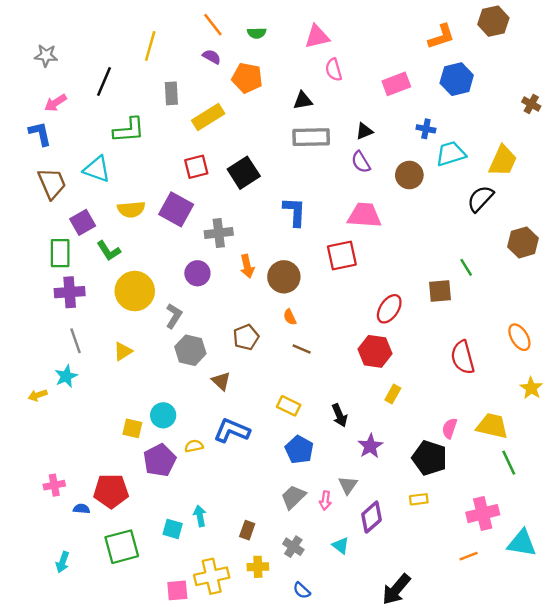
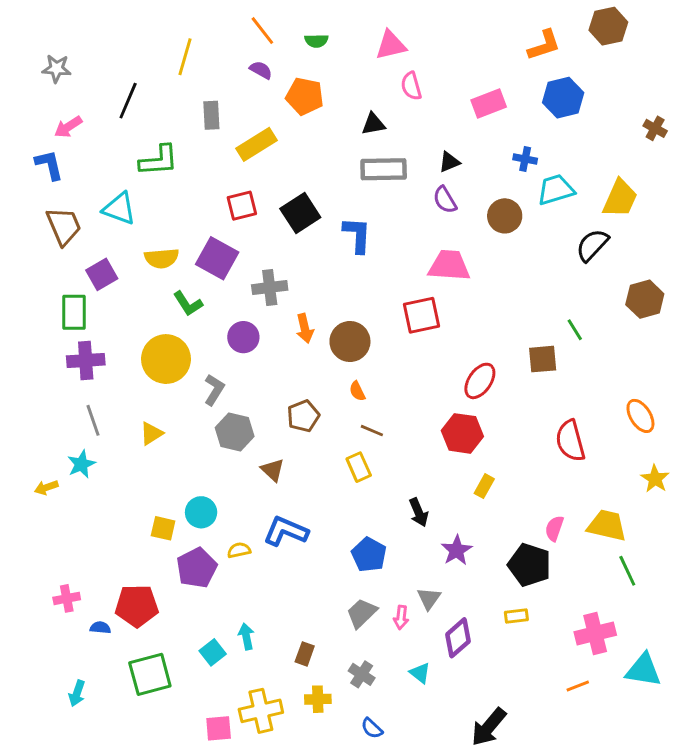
blue L-shape: (295, 212) -> (357, 235), moved
green L-shape: (109, 251) -> (188, 304), moved
yellow rectangle: (289, 406) -> (359, 467), moved, turned 40
cyan square: (173, 529) -> (213, 652), turned 36

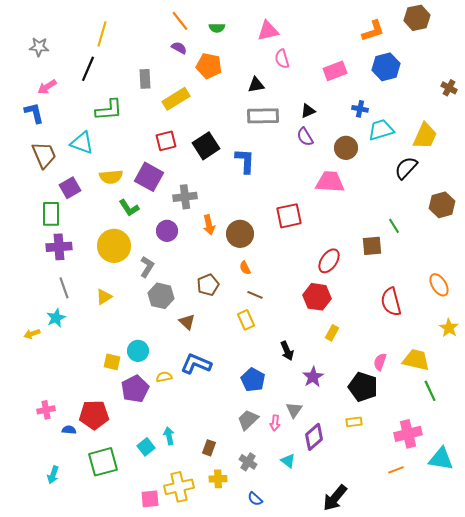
yellow line: (185, 57) -> (102, 34), moved
pink trapezoid: (449, 266) -> (330, 182), moved

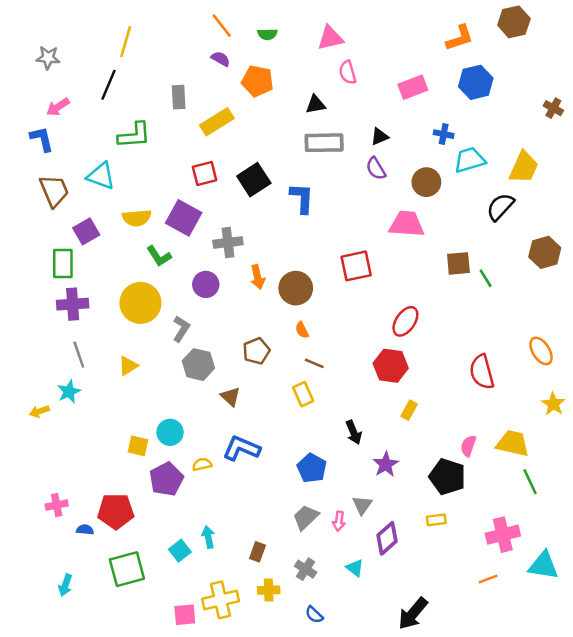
brown square: (372, 246) -> (458, 263), moved

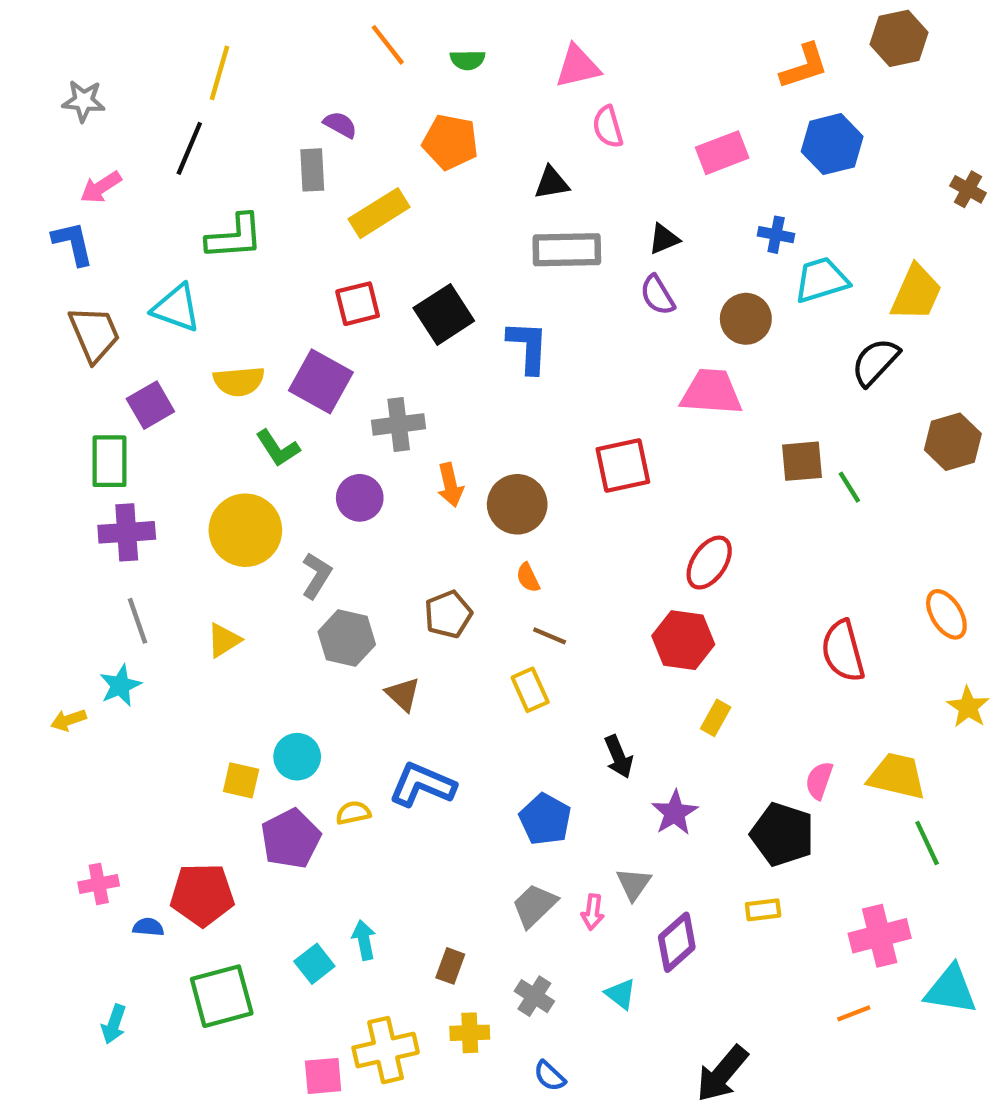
purple semicircle: (221, 59) -> (340, 125), moved

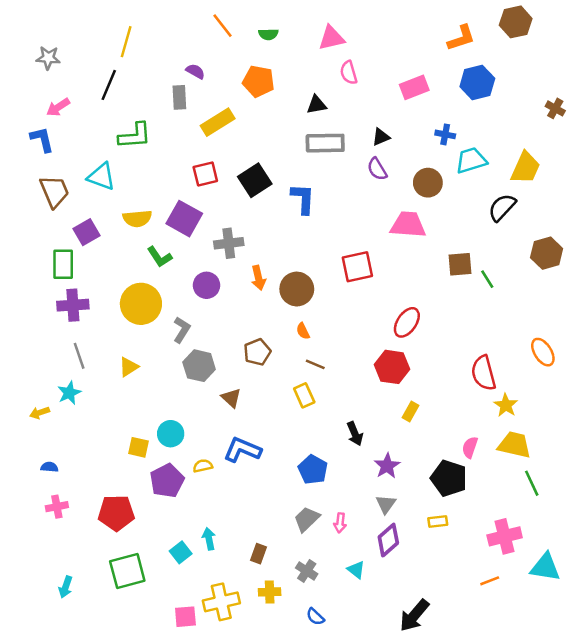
yellow star: (968, 707) -> (506, 405), moved
gray triangle: (634, 884) -> (386, 504), moved
blue semicircle: (148, 927) -> (49, 467), moved

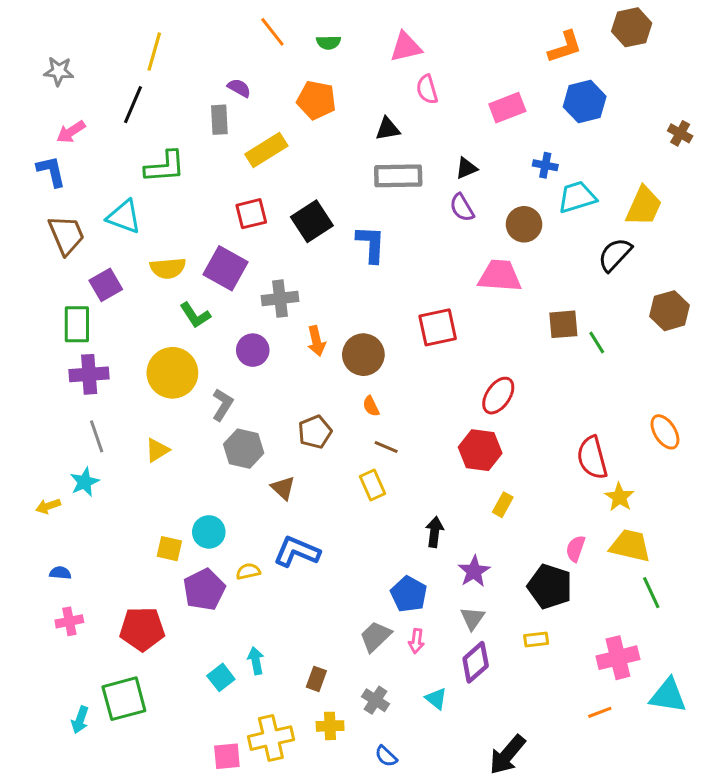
black arrow: (355, 434) -> (435, 532), turned -150
blue pentagon: (313, 470) -> (409, 594), moved
green square: (127, 571) -> (124, 699), moved

